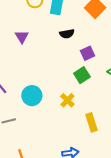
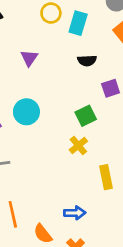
green square: (82, 75) -> (86, 116), moved
cyan circle: (32, 96) -> (26, 112), moved

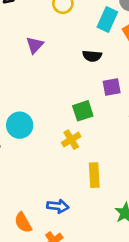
cyan rectangle: (78, 23) -> (107, 20), moved
cyan circle: (26, 112) -> (20, 125), moved

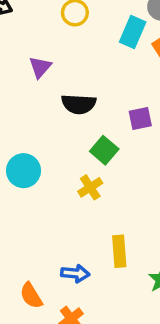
black semicircle: (92, 56) -> (79, 104), moved, size x1.4
green square: (83, 111) -> (104, 150), turned -30
yellow rectangle: (94, 175) -> (119, 251), moved

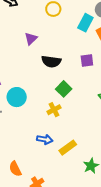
purple square: (140, 118) -> (87, 61), moved
yellow rectangle: (119, 251) -> (68, 148), turned 54
blue arrow: (75, 273) -> (45, 139), moved

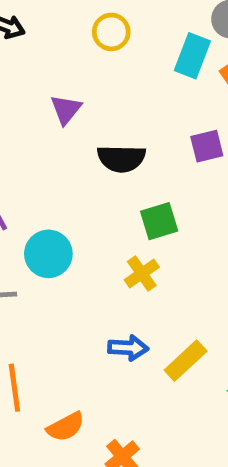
green square: (64, 89) -> (159, 221), turned 35
orange semicircle: (15, 169) -> (66, 427), turned -84

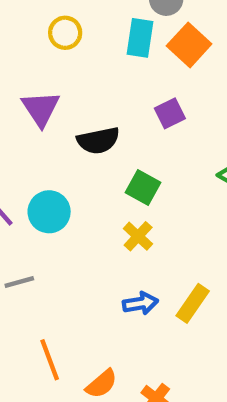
purple triangle: (66, 109) -> (41, 109), size x1.4
green square: (159, 221) -> (143, 188), turned -32
cyan circle: (48, 254) -> (49, 212), moved

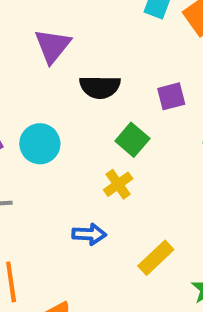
purple square: (170, 113) -> (171, 96), moved
blue arrow: (140, 303) -> (89, 234), moved

